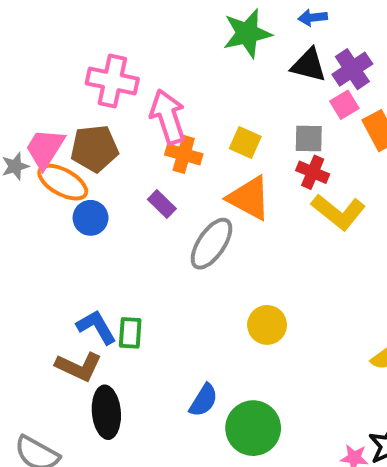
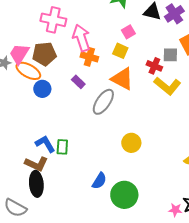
pink square: (344, 105) -> (128, 32), moved
gray square: (309, 139) -> (170, 55), moved
black ellipse: (106, 412) -> (36, 184), moved

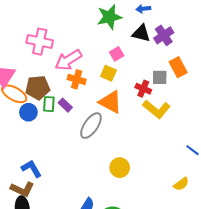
pink arrow: (81, 38) -> (68, 60), turned -104
brown pentagon: (44, 54) -> (38, 88), moved
green rectangle: (62, 147) -> (49, 104), moved

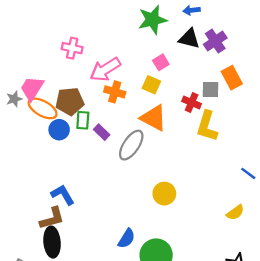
pink cross: (40, 42) -> (72, 48), size x0.7
purple rectangle: (65, 105) -> (102, 132), moved
yellow L-shape: (157, 109) -> (207, 126), turned 68
brown L-shape: (22, 189) -> (52, 218), turned -40

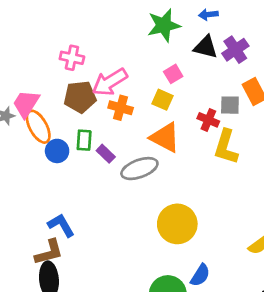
brown pentagon: (70, 101) -> (80, 97), moved
orange ellipse: (43, 108) -> (38, 127), turned 32
gray ellipse: (131, 145) -> (139, 169), turned 36
yellow circle: (164, 194) -> (177, 224), size x1.5
blue semicircle: (127, 238) -> (200, 275), moved

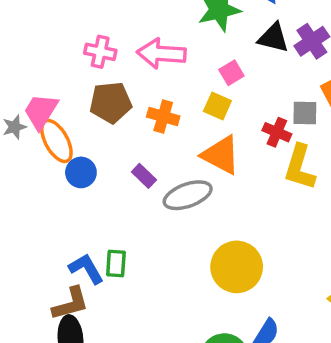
pink arrow: (110, 82) -> (161, 54), moved, turned 36
green rectangle: (84, 140) -> (116, 263), moved

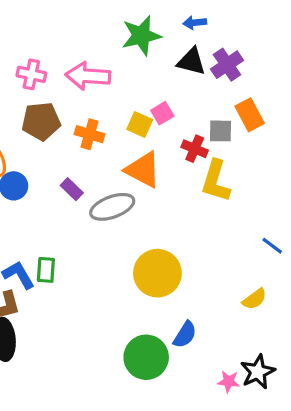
pink square: (231, 73) -> (162, 113), moved

